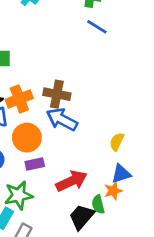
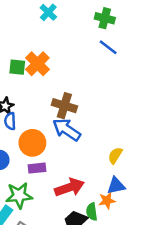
orange cross: (19, 99) -> (37, 64), moved, turned -30

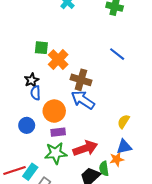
blue line: (108, 47) -> (117, 54), moved
orange cross: (37, 64) -> (58, 60), moved
green star: (19, 195) -> (56, 153), moved

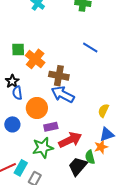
purple rectangle: (58, 132) -> (51, 127), moved

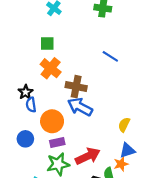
green square: (18, 50) -> (47, 44), moved
purple rectangle: (51, 127) -> (57, 143), moved

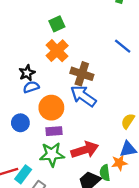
green square: (47, 44) -> (57, 24), turned -32
blue semicircle: (31, 105) -> (31, 87), turned 72

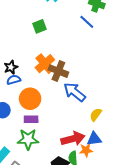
blue line: (123, 46) -> (87, 22), moved
orange cross: (57, 51) -> (45, 64), moved
blue arrow: (83, 96) -> (75, 92), moved
red arrow: (85, 150) -> (73, 139), moved

